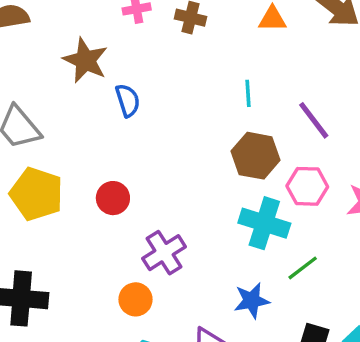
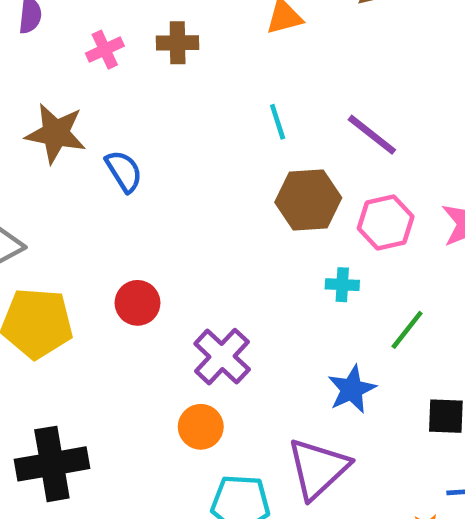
cyan cross: (264, 223) -> (342, 285), size x0.5

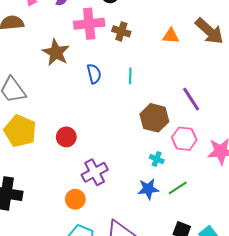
pink cross: (105, 50) -> (89, 24), size x1.8
cyan line: (278, 122) -> (130, 76), moved
blue semicircle: (124, 171) -> (94, 74), moved
blue star: (352, 389) -> (148, 189), moved

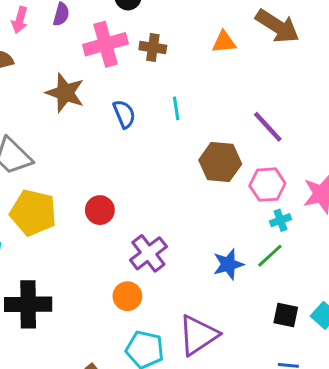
cyan cross: (157, 159) -> (280, 220), moved, turned -32

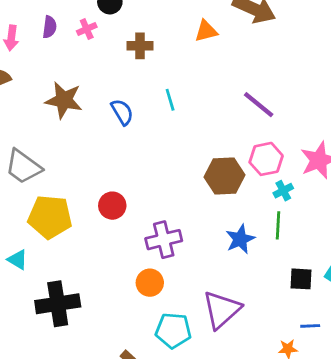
pink cross: (105, 44) -> (87, 29), moved, size x0.5
brown hexagon: (220, 162) -> (224, 176), moved
purple cross: (148, 253) -> (164, 240), turned 32
green line: (270, 256) -> (278, 225), turned -36

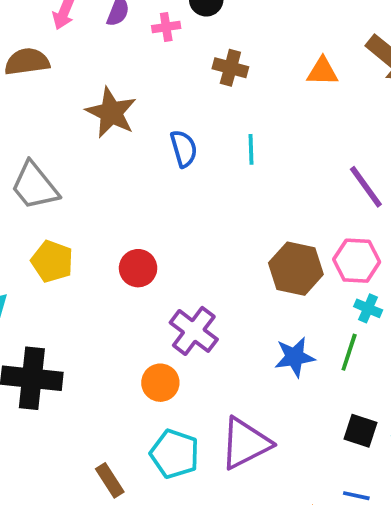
cyan cross: (283, 191) -> (368, 308), turned 36
yellow pentagon: (50, 217) -> (52, 261), size x0.7
purple cross: (164, 240) -> (194, 331), turned 36

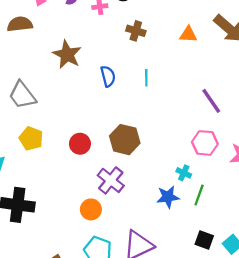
brown hexagon: (296, 269) -> (125, 140), moved
cyan cross: (368, 308) -> (184, 173), moved

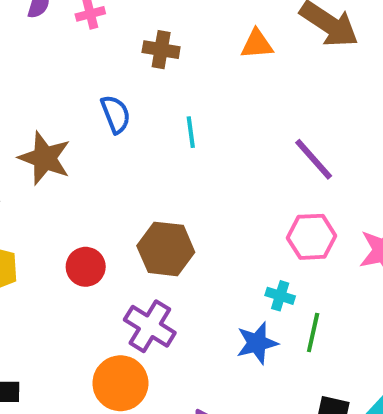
brown star: (67, 55) -> (45, 158), moved
blue semicircle: (108, 76) -> (116, 114), moved
orange circle: (91, 209) -> (120, 383), size x1.4

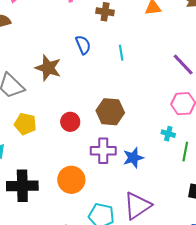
purple cross: (150, 326) -> (103, 151), turned -30
blue star: (257, 343) -> (133, 158), moved
orange circle: (120, 383) -> (71, 180), moved

